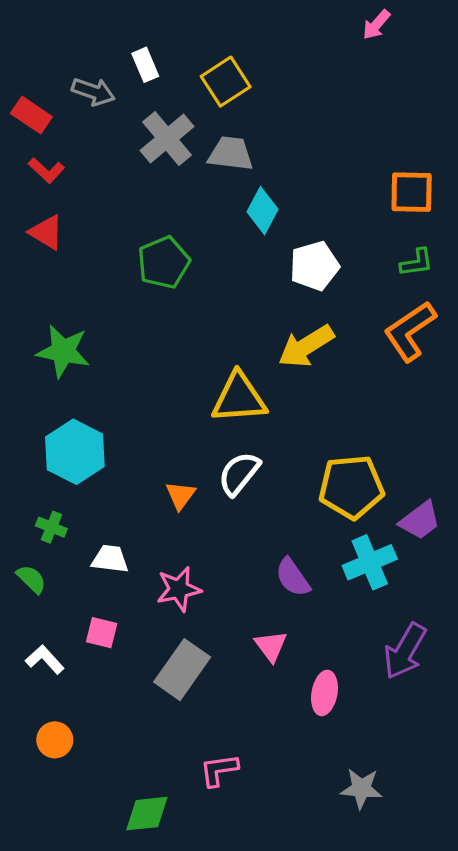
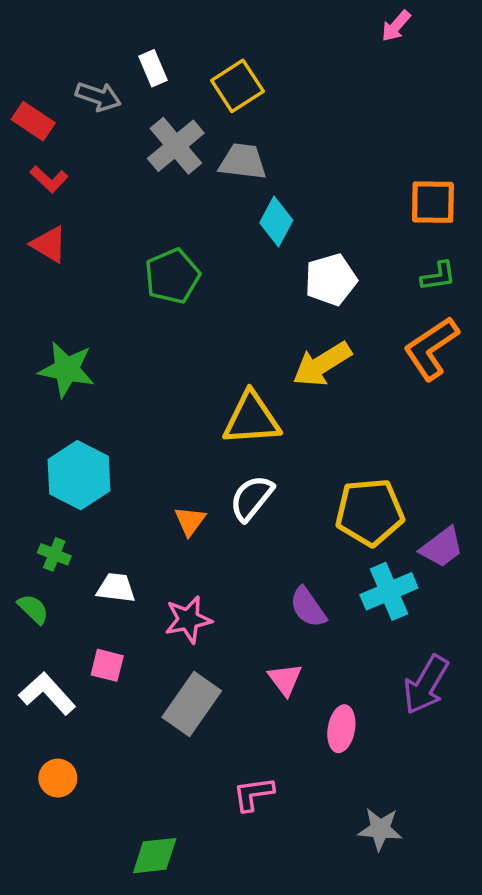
white L-shape: (45, 659) -> (47, 694), size x1.4
pink L-shape: (219, 770) -> (253, 794), moved

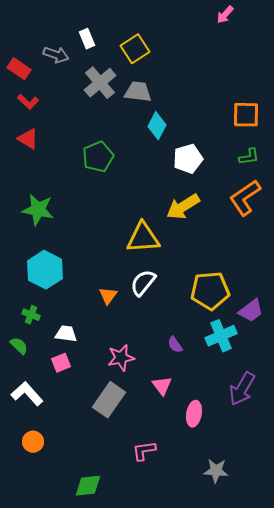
purple semicircle: (308, 607) -> (175, 345), size x0.7
pink star: (188, 620) -> (121, 358), moved
pink square: (107, 665) -> (61, 363), moved, turned -36

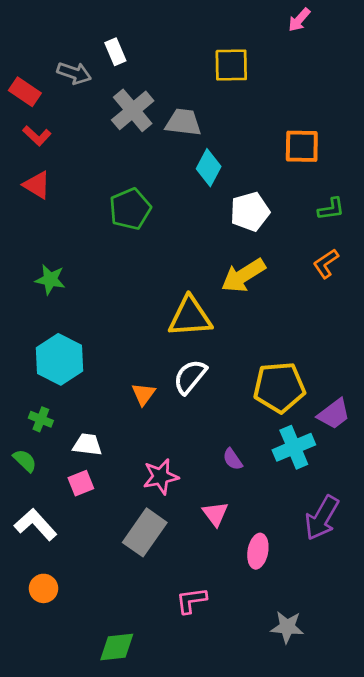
yellow square: (135, 49) -> (231, 65), moved, turned 32
orange square: (246, 115) -> (302, 146), moved
orange L-shape: (245, 198) -> (326, 264), size x0.6
green star: (38, 210) -> (50, 279), size x0.7

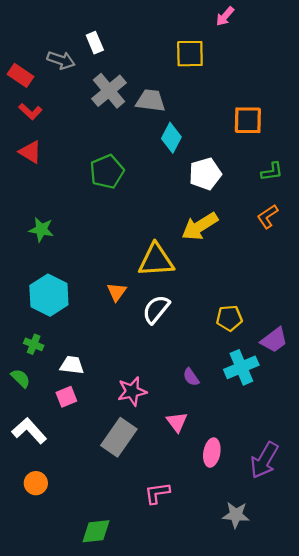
pink arrow: (299, 20) -> (225, 16), moved
yellow pentagon: (279, 387) -> (229, 318), size x0.6
orange triangle: (143, 394) -> (117, 292), moved
purple arrow: (322, 518) -> (264, 460), moved

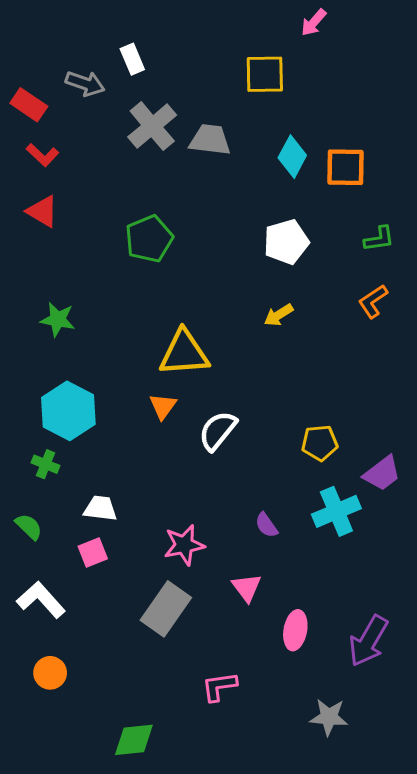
cyan diamond: (171, 138) -> (292, 157), moved
yellow arrow: (200, 226) -> (279, 315), size x0.6
yellow triangle: (156, 260) -> (184, 353), moved
green cross: (34, 344) -> (46, 464), moved

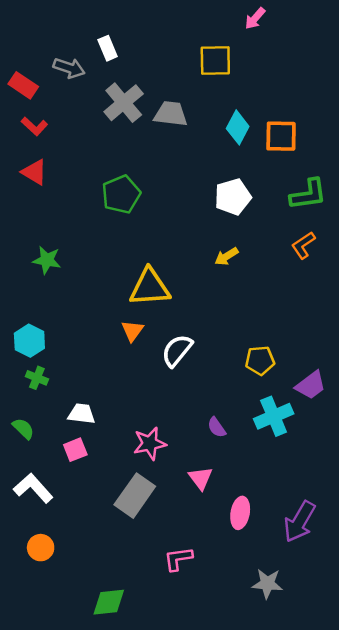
green L-shape: (379, 239) -> (308, 194), size x1.5
cyan hexagon: (68, 411) -> (29, 341), moved, size x0.7

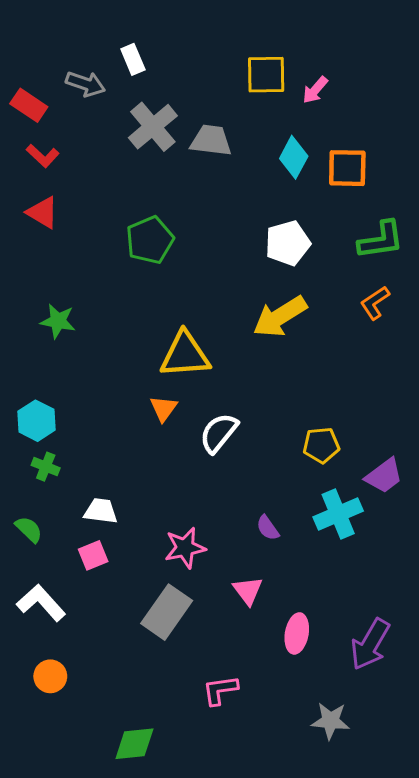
pink arrow: (255, 18) -> (315, 90), moved
yellow arrow: (227, 256) -> (280, 317), size x1.8

